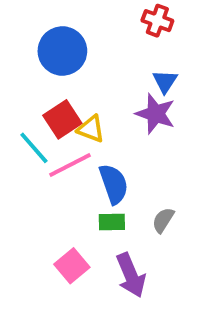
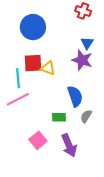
red square: (62, 119) -> (33, 63), turned 30
cyan line: (34, 148) -> (18, 78), turned 36
pink line: (70, 165) -> (18, 99), moved
blue semicircle: (114, 184) -> (75, 96), moved

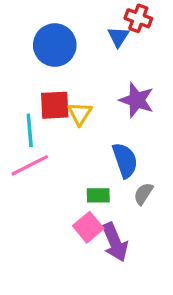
blue triangle: (87, 43) -> (118, 37), moved
yellow triangle: (48, 68) -> (80, 114), turned 42
pink square: (38, 140) -> (88, 227), moved

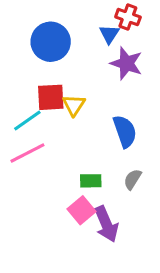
purple star: (137, 100) -> (126, 63), moved
cyan line: (30, 130) -> (27, 121), turned 60
blue semicircle: (125, 160) -> (125, 131), moved

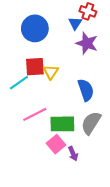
pink line: (27, 153) -> (35, 114), moved
gray semicircle: (133, 179) -> (91, 123), size x1.6
green rectangle: (91, 181) -> (62, 124), size x1.6
purple arrow: (106, 224) -> (73, 154), size x0.6

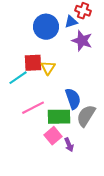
blue triangle: (75, 23) -> (71, 22), turned 40
blue circle: (35, 28) -> (46, 27), moved
blue semicircle: (86, 90) -> (73, 99), moved

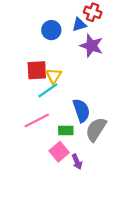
blue circle: (46, 27) -> (51, 30), size x0.7
cyan line: (18, 78) -> (48, 90), moved
green rectangle: (59, 117) -> (66, 130), size x0.6

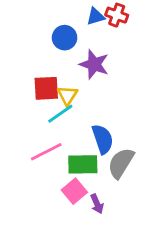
blue triangle: (79, 25) -> (96, 17), moved
purple star: (91, 46) -> (94, 64), moved
green rectangle: (66, 130) -> (83, 164), size x1.5

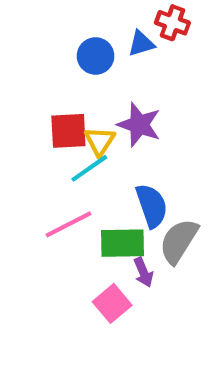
blue triangle: (96, 17) -> (141, 44), moved
purple star: (94, 64) -> (139, 125), moved
pink square: (74, 191) -> (112, 303), moved
purple arrow: (97, 204) -> (143, 272), moved

